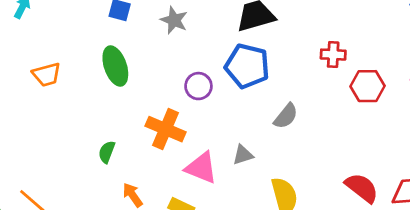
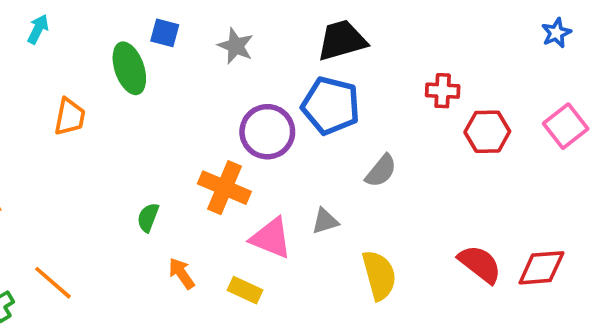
green ellipse: (115, 66) -> (129, 68), moved
orange trapezoid: (47, 75) -> (70, 117), turned -64
purple circle: (198, 86) -> (267, 132), size x1.5

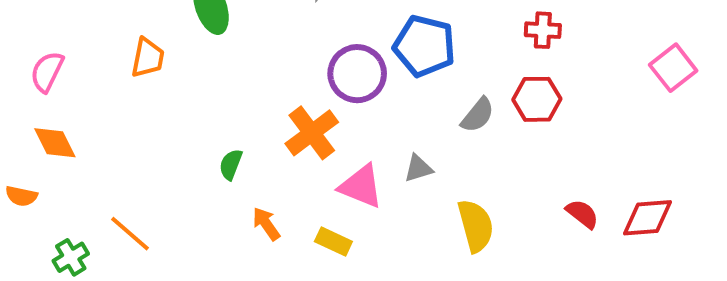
red hexagon: (487, 132) -> (537, 99), moved
orange cross: (224, 188) -> (312, 133), turned 30
red semicircle: (480, 264) -> (582, 214), size x0.7

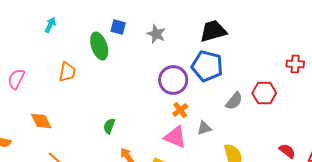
red cross: (543, 30) -> (295, 64), moved
orange cross: (312, 133) -> (180, 110), moved, size x0.6
orange diamond: (55, 143) -> (41, 121), moved

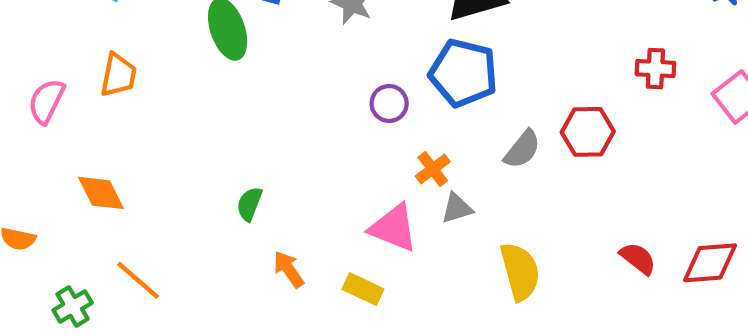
orange trapezoid: (67, 72) -> (118, 75), moved
purple circle: (173, 80) -> (389, 103), size x0.6
orange cross: (180, 110) -> (433, 169), moved

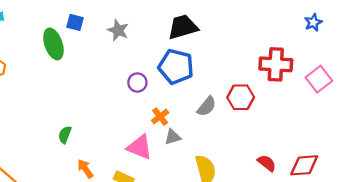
red cross: (655, 69) -> (276, 64), size x1.6

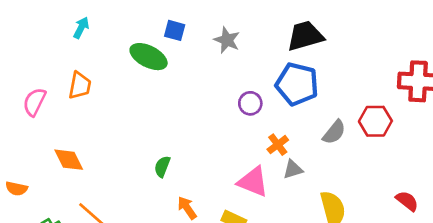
green ellipse: (53, 44) -> (149, 57), turned -44

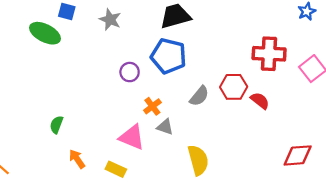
gray triangle: (293, 169) -> (165, 127), turned 36
red semicircle: (407, 201) -> (260, 101), moved

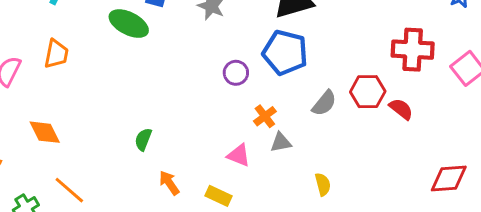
gray triangle: (165, 127) -> (281, 142), turned -30
pink triangle: (132, 137) -> (239, 155), size x0.7
yellow semicircle: (198, 160) -> (323, 184), size x0.6

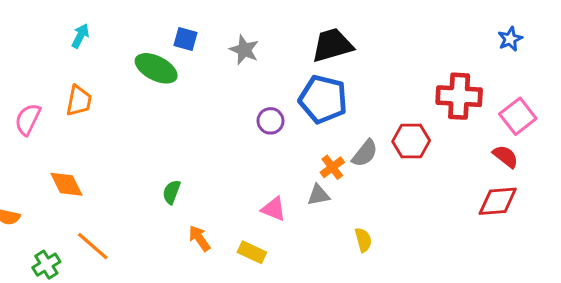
red semicircle: (401, 109) -> (505, 156), moved
orange cross: (265, 116) -> (332, 167), moved
red diamond: (449, 179) -> (498, 201), moved

